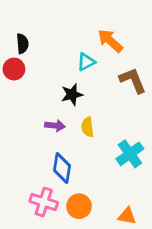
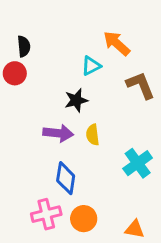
purple arrow: (55, 126) -> (58, 133), size x1.4
pink cross: (44, 202) -> (46, 214), turned -32

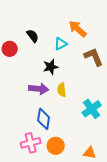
black semicircle: (24, 46) -> (33, 36), moved, turned -32

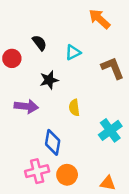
orange arrow: (78, 29) -> (99, 19), moved
black star: (51, 67) -> (49, 80), moved
purple arrow: (39, 89) -> (26, 106), moved

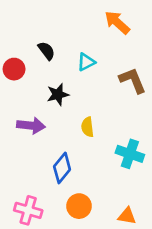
cyan cross: (110, 130) -> (130, 154), turned -35
blue diamond: (53, 142) -> (62, 168), turned 30
pink cross: (37, 171) -> (28, 210), moved, turned 30

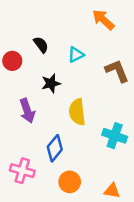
purple arrow: (31, 126) -> (27, 111), turned 65
yellow semicircle: (87, 127) -> (77, 112), size x1.5
pink cross: (28, 210) -> (22, 171), moved

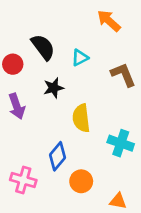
black semicircle: (41, 45) -> (43, 47), size x1.5
purple arrow: (27, 111) -> (17, 106), moved
orange circle: (70, 182) -> (81, 181), moved

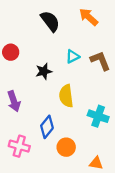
black semicircle: (43, 47) -> (50, 21), moved
cyan triangle: (80, 58) -> (73, 56), moved
purple arrow: (17, 106) -> (14, 101), moved

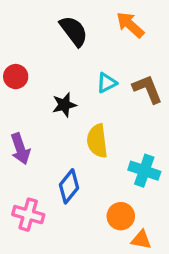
orange circle: (66, 147) -> (121, 216), moved

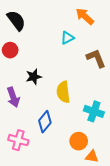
black semicircle: (74, 31) -> (16, 20), moved
cyan triangle: (107, 83) -> (67, 38), moved
black star: (64, 105) -> (34, 77), moved

